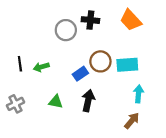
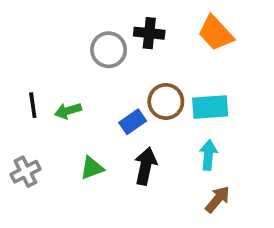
cyan arrow: (138, 94) -> (208, 155), moved
green triangle: (56, 102) -> (92, 168), turned -32

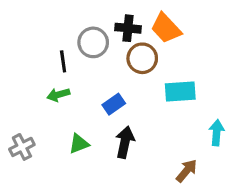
orange trapezoid: (216, 33) -> (166, 28), moved
brown circle: (166, 101) -> (142, 58), moved
black line: (33, 105) -> (63, 61), moved
cyan arrow: (208, 155) -> (217, 133), moved

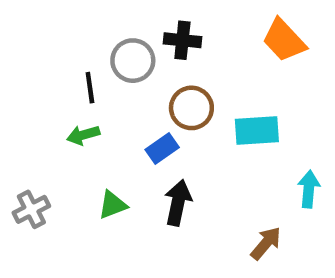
orange trapezoid: (166, 28) -> (284, 40), moved
brown circle: (142, 58) -> (191, 108), moved

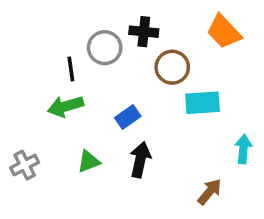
brown circle: (191, 108) -> (172, 67), moved
green arrow: (83, 135) -> (66, 106), size x1.4

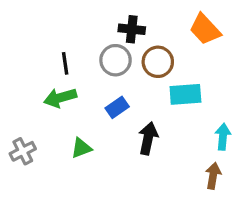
gray circle: (105, 48) -> (116, 60), moved
black arrow: (140, 160) -> (148, 138), moved
brown arrow: (210, 192) -> (213, 176), moved, turned -30

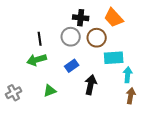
orange trapezoid: (205, 29) -> (114, 18), moved
cyan arrow: (223, 137) -> (128, 75), moved
brown arrow: (213, 176) -> (131, 96), moved

